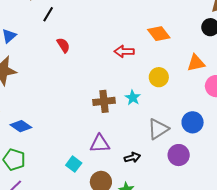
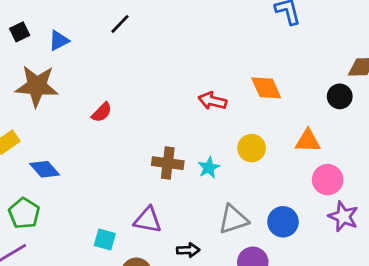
red semicircle: (63, 45) -> (102, 112), moved, turned 63
cyan square: (74, 164) -> (105, 239), turned -35

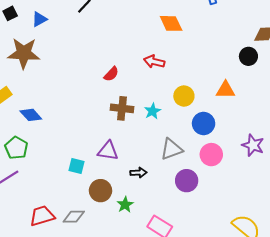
orange diamond: (266, 88) -> (171, 23), moved
red semicircle: (102, 112) -> (111, 74), moved
pink circle: (328, 180) -> (211, 155), moved
blue circle: (283, 222) -> (204, 124), moved

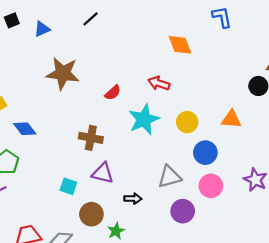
brown star: (24, 53) -> (63, 73), moved
brown cross: (122, 108) -> (91, 138), moved
cyan star: (152, 111) -> (144, 119), moved, size x1.8

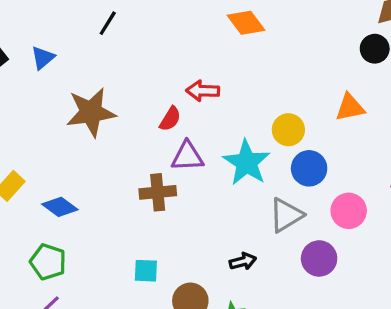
red arrow: (159, 83) -> (203, 91), moved
cyan star: (144, 119) -> (247, 163), moved
blue circle: (205, 153) -> (309, 168), moved
purple triangle: (103, 173) -> (187, 156), moved

